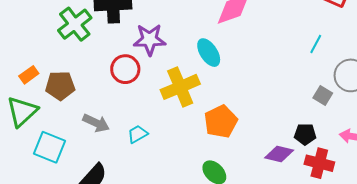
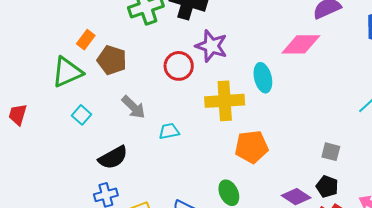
orange rectangle: (29, 75) -> (86, 40), turned -36
gray square: (323, 96) -> (331, 152), moved, turned -36
cyan square: (50, 147) -> (82, 115), size x0.6

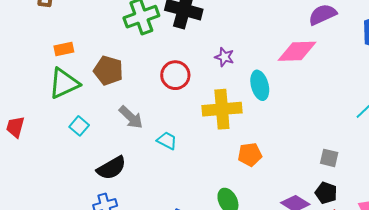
orange rectangle: (86, 40) -> (64, 49), moved, turned 42
purple star: (211, 46) -> (224, 57), moved, size x0.6
cyan trapezoid: (169, 131) -> (167, 141), turned 40
orange pentagon: (252, 147) -> (250, 155), size x0.7

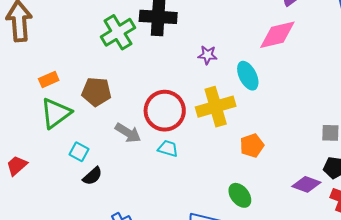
red circle: (175, 75) -> (165, 111), moved, size x1.4
red trapezoid: (15, 127) -> (17, 166), turned 45
black semicircle: (111, 168) -> (92, 176), moved, size x0.7

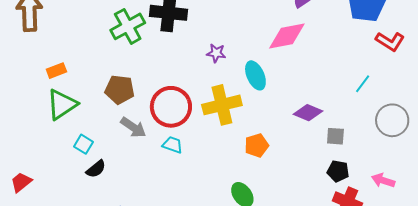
brown pentagon: (96, 92) -> (120, 90), moved
red trapezoid: (17, 166) -> (21, 182), moved
purple diamond: (306, 184) -> (308, 113), moved

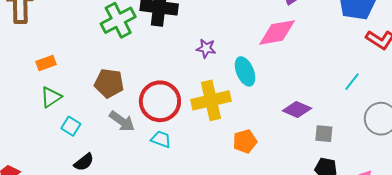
green triangle: (62, 104) -> (51, 97), size x0.7
cyan square: (84, 144) -> (71, 126), moved

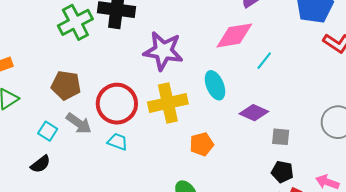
purple star: (206, 48) -> (163, 51), size x2.0
cyan ellipse: (245, 71) -> (215, 85), moved
cyan line: (352, 82) -> (264, 61), moved
cyan square: (71, 126) -> (48, 131), moved

